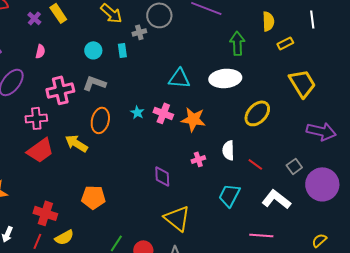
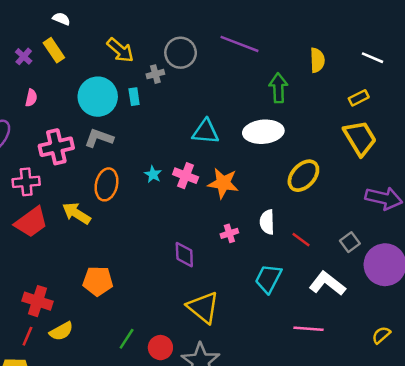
white line: (312, 19) -> (372, 58), turned -60
yellow rectangle: (285, 43) -> (359, 98), moved
cyan circle: (93, 50) -> (98, 97), size x1.8

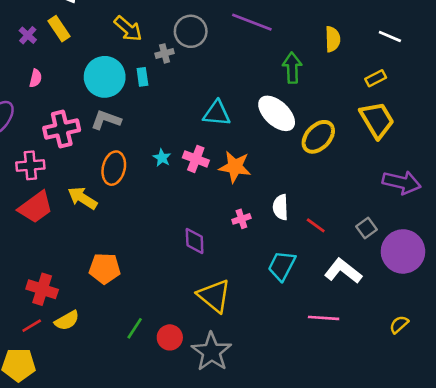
white ellipse: (263, 132) -> (277, 113), turned 48
yellow ellipse: (303, 176) -> (318, 137), moved
red line: (27, 336) -> (32, 326), turned 36

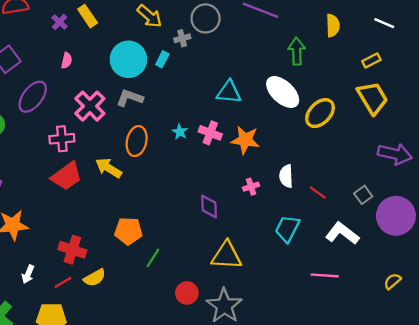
cyan rectangle: (142, 77) -> (162, 59), turned 35
pink cross: (62, 129) -> (90, 106), turned -32
yellow triangle: (214, 296) -> (227, 256), turned -36
green line: (135, 328) -> (153, 258), moved

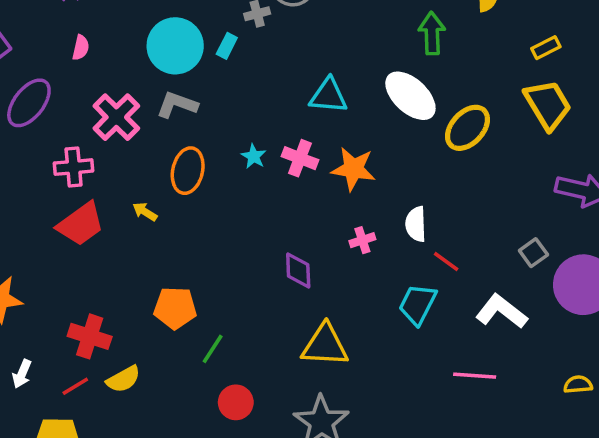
yellow arrow: (109, 168) -> (145, 212), size x0.6
red line: (318, 192) -> (446, 262), moved
yellow semicircle: (392, 281) -> (578, 385), turned 36
red circle: (187, 293) -> (236, 402), moved

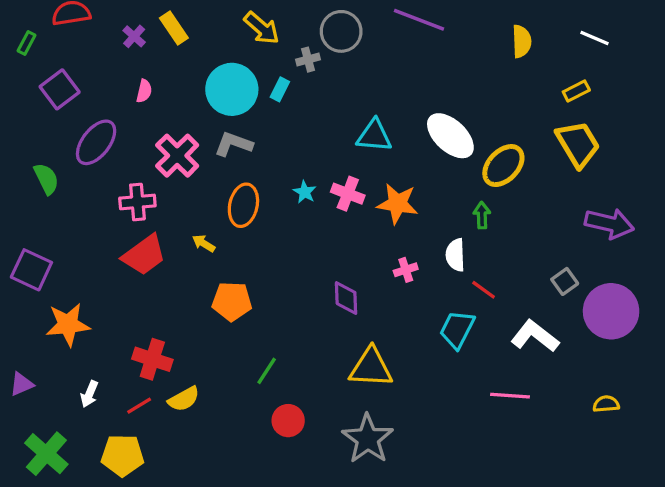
green arrow: (432, 33) -> (482, 215), moved, size x0.7
orange pentagon: (175, 308) -> (232, 301), moved

